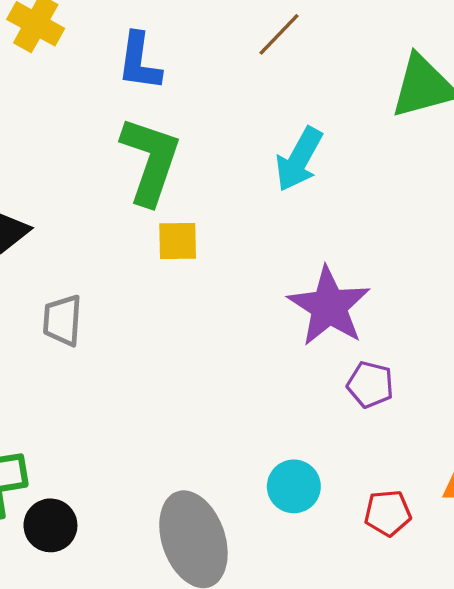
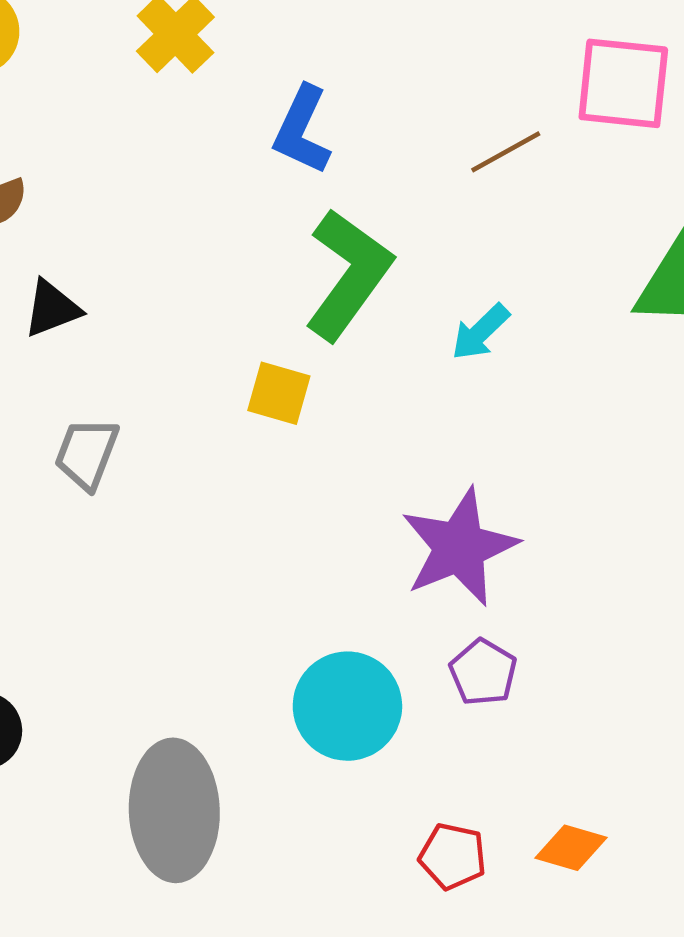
cyan arrow: (299, 159) -> (480, 332), size x0.7
green L-shape: (150, 161) -> (348, 274), moved
cyan circle: (294, 486) -> (347, 706), moved, size x1.4

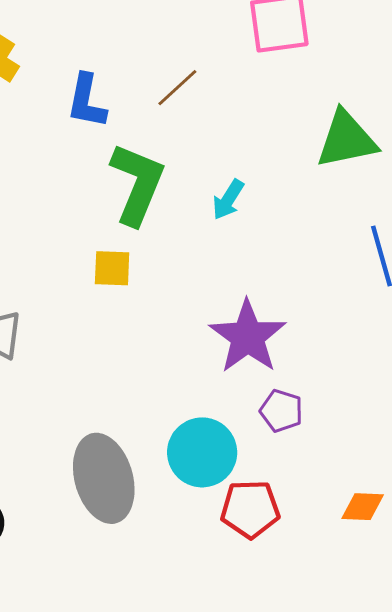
brown line: (506, 152) -> (177, 88), moved
gray ellipse: (174, 810) -> (104, 478), moved
red pentagon: (453, 856) -> (250, 509), moved, size x1.4

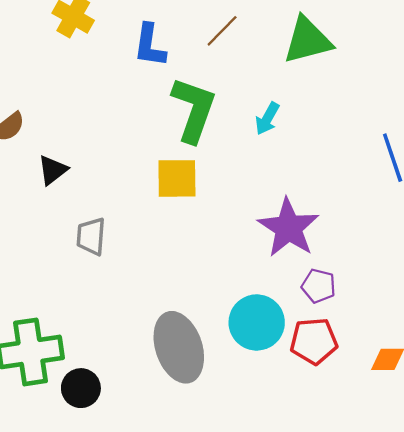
green triangle: (346, 140) -> (307, 40), moved
yellow square: (112, 268) -> (177, 178), size x1.4
red pentagon: (250, 509) -> (314, 341), moved

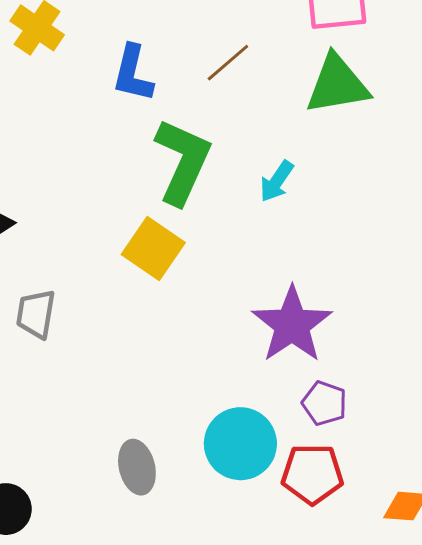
yellow square: (177, 178) -> (153, 249), turned 30
gray ellipse: (179, 347) -> (137, 467), size x0.6

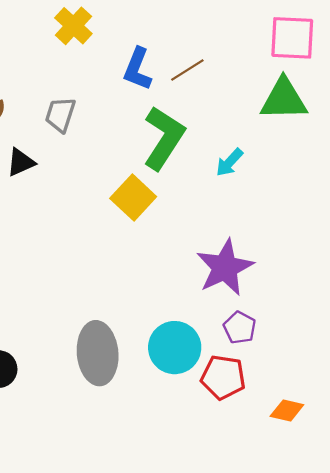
brown line: (228, 63) -> (187, 70), moved
gray trapezoid: (36, 314) -> (60, 115), moved
gray ellipse: (137, 467) -> (98, 353), size x1.6

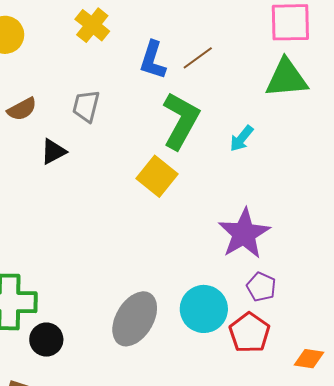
gray ellipse: (98, 353) -> (135, 319), turned 40
red pentagon: (223, 377) -> (249, 333), turned 30

